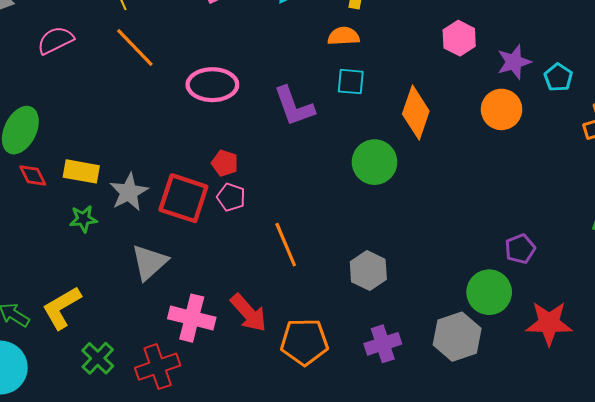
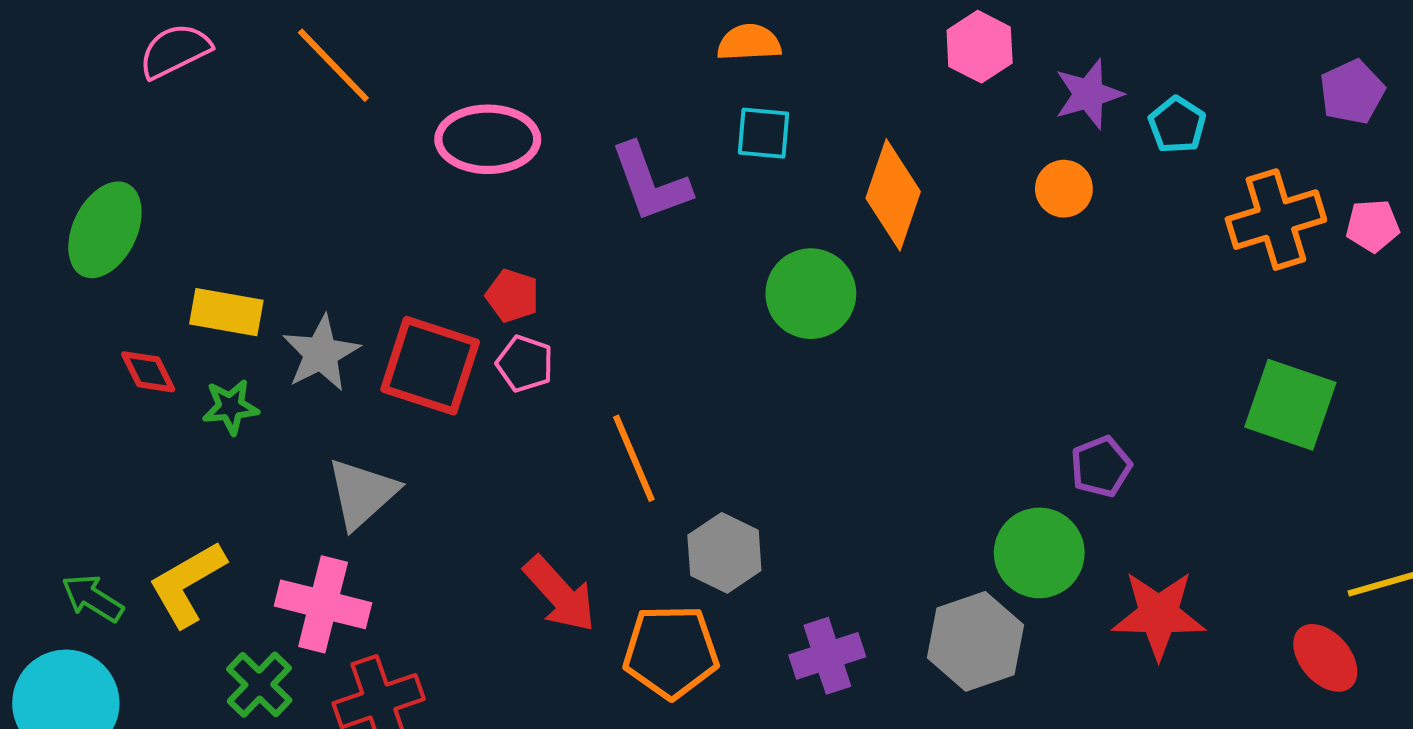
orange circle: (502, 109) -> (1064, 189), size x0.7
red diamond: (33, 176) -> (148, 372), moved
gray hexagon: (368, 271) -> (724, 553), moved
pink cross: (192, 318) -> (323, 604), moved

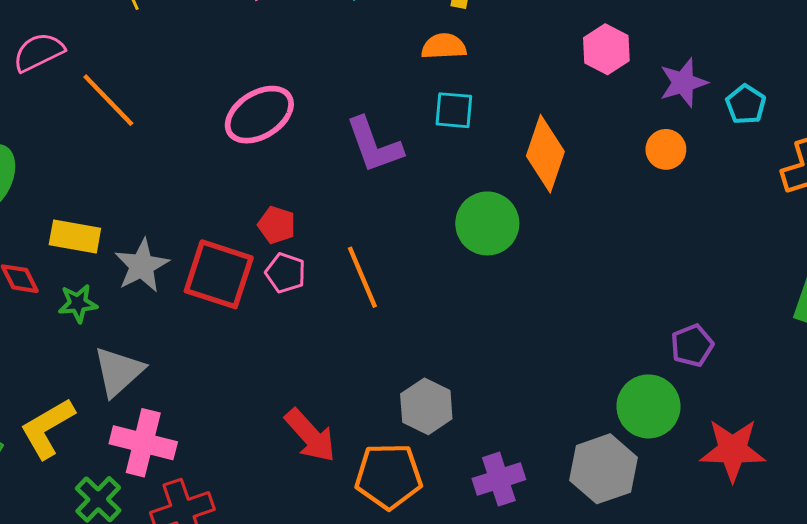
orange line: (333, 65) -> (108, 100), moved
pink ellipse: (488, 139) -> (259, 115), turned -32
orange line: (634, 458) -> (362, 277), moved
gray triangle: (362, 493) -> (119, 372), moved

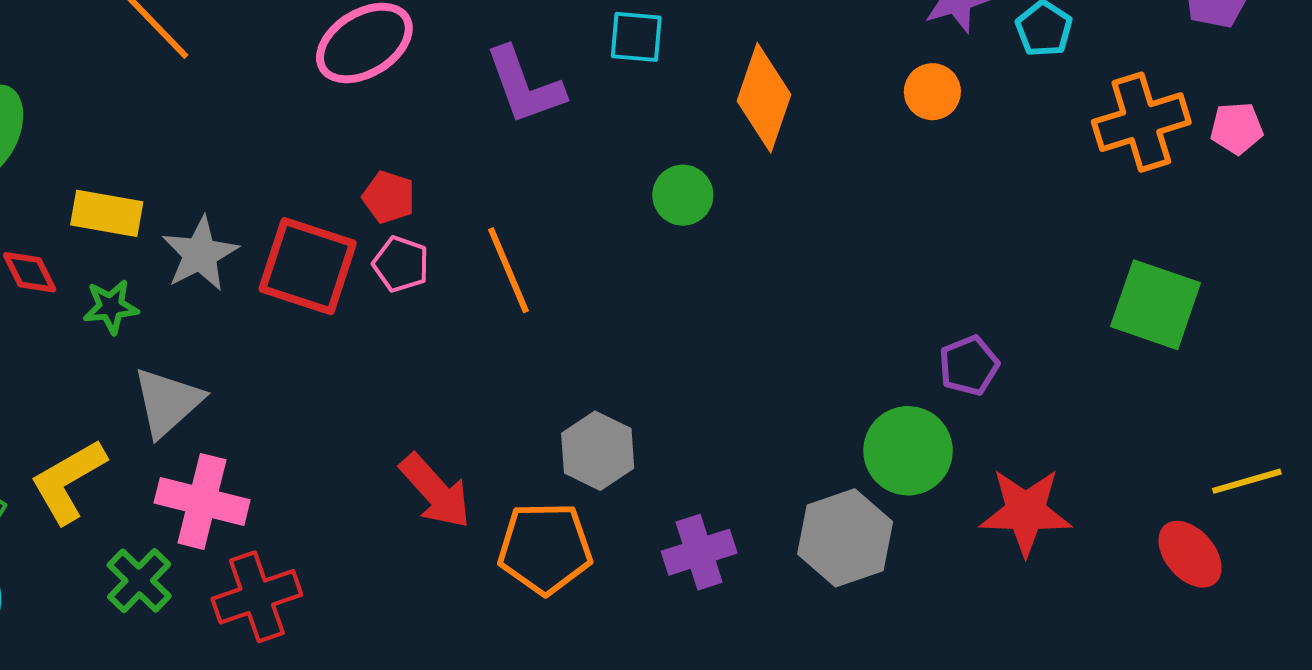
green circle: (487, 223) -> (683, 195), size x0.7

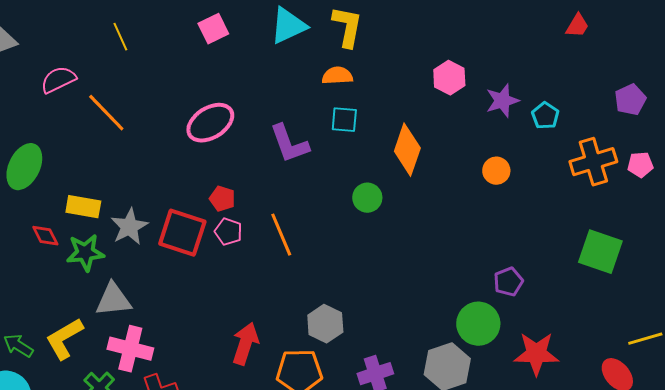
orange circle: (932, 92) -> (496, 171), moved
green star: (111, 307) -> (85, 253), size x1.4
gray triangle: (168, 402) -> (113, 300), turned 36
red arrow: (435, 491) -> (245, 344), turned -120

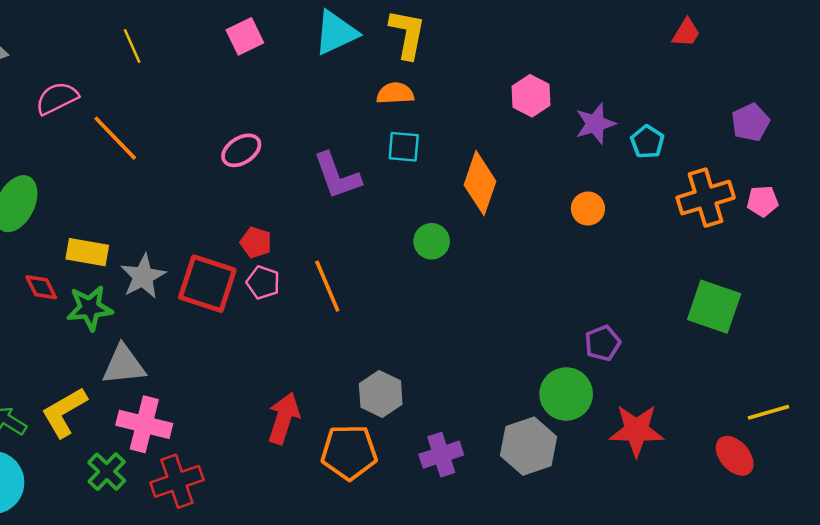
pink ellipse: (210, 123) -> (241, 150), size x0.7

